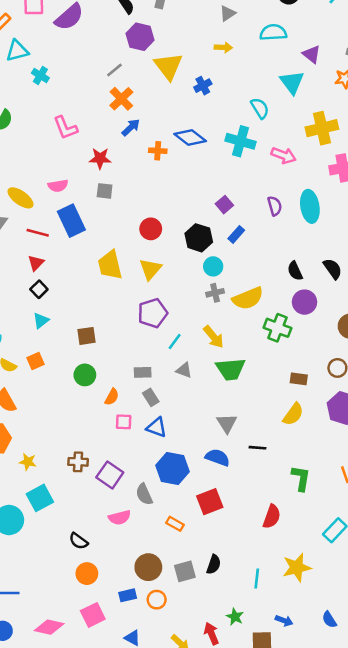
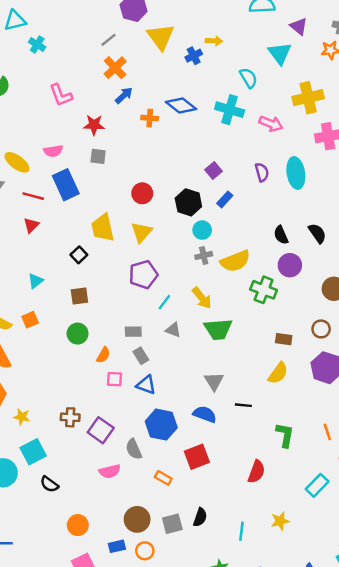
yellow arrow: (223, 47) -> (214, 41), moved
black square: (39, 289) -> (79, 255), moved
black semicircle: (79, 541) -> (49, 484), moved
yellow star: (297, 568) -> (280, 521), size x0.7

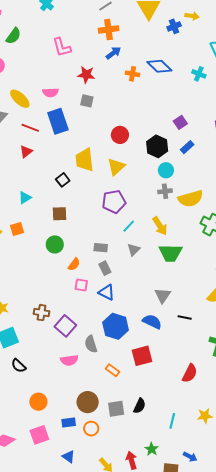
orange cross: (115, 68) -> (108, 29), turned 30
cyan cross: (230, 110) -> (199, 74), size x0.6
gray triangle: (173, 330) -> (134, 250), turned 48

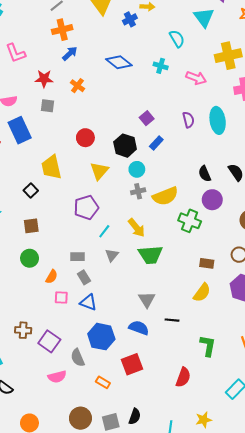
orange cross: (133, 74) -> (77, 86), moved, turned 32
yellow triangle: (116, 167) -> (99, 171), moved

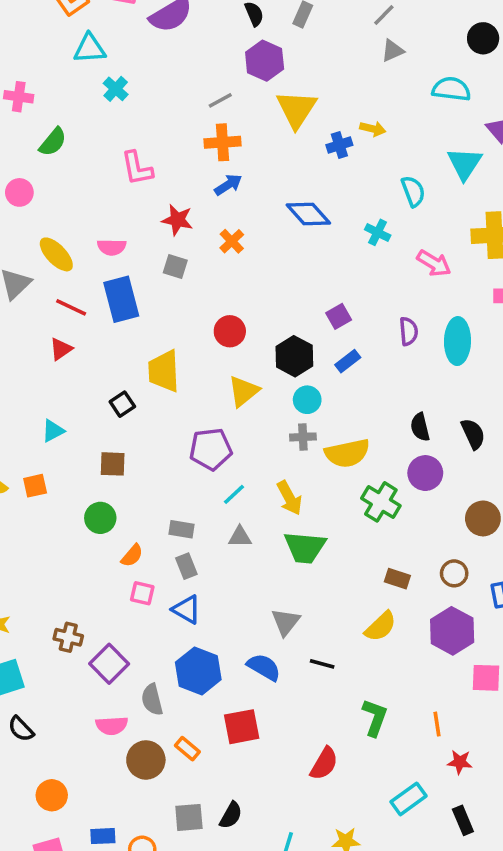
gray triangle: (112, 255) -> (240, 537), turned 40
brown circle: (80, 418) -> (146, 760), moved

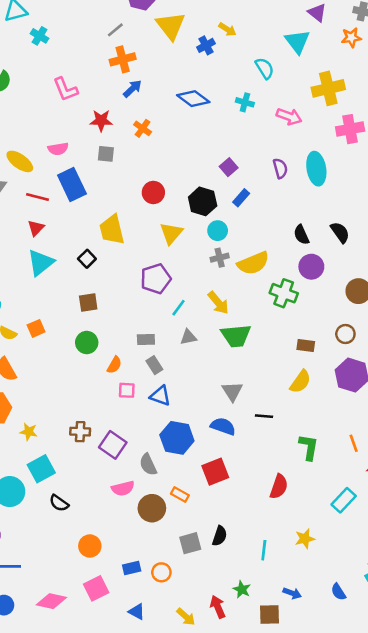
yellow arrow: (373, 129) -> (227, 29), turned 30
cyan triangle: (53, 431) -> (41, 263), moved, size x1.6

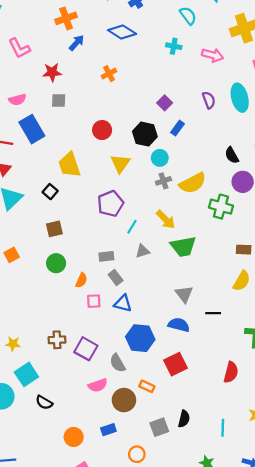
blue diamond: (193, 99) -> (122, 32), moved
orange cross: (143, 128) -> (109, 74), moved, turned 32
blue rectangle: (132, 568) -> (108, 430), moved

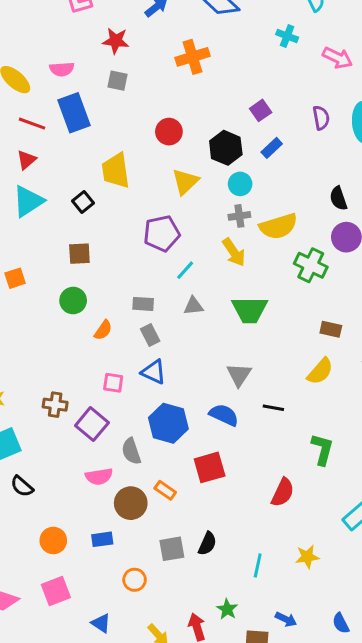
orange cross: (109, 74) -> (192, 57), size x1.5
yellow arrow: (166, 220) -> (234, 252), moved
pink square: (94, 301) -> (113, 383), moved

